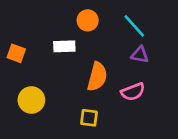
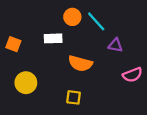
cyan line: (134, 26) -> (96, 21), moved
orange semicircle: (97, 77) -> (80, 63), turned 90
pink semicircle: (133, 92) -> (132, 75), moved

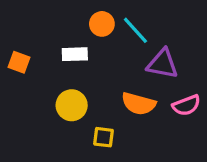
purple triangle: (115, 45) -> (163, 64), size x1.5
orange semicircle: (80, 63) -> (139, 104), moved
yellow circle: (26, 83) -> (72, 105), moved

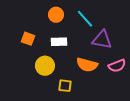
orange circle: (102, 24) -> (56, 15), moved
white rectangle: (75, 54) -> (59, 42), moved
orange square: (19, 62) -> (28, 39), moved

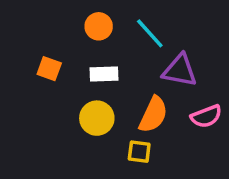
orange semicircle: (87, 65) -> (153, 115), turned -80
yellow circle: (45, 66) -> (97, 118), moved
yellow square: (65, 86) -> (139, 152), moved

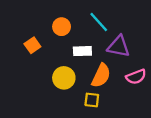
orange circle: (99, 26) -> (62, 27), moved
orange square: (49, 69) -> (32, 45), turned 35
white rectangle: (104, 74) -> (82, 51), moved

